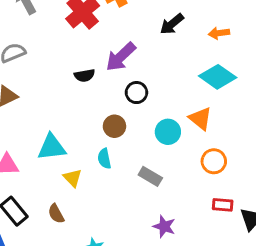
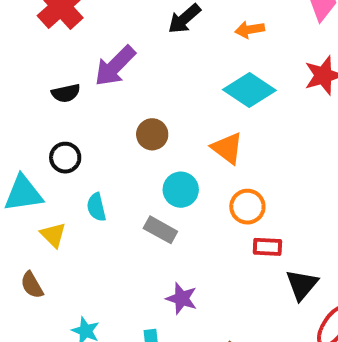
black circle: (136, 93) -> (65, 158), moved
brown circle: (114, 126) -> (152, 134), moved
cyan circle: (168, 132) -> (181, 190), moved
red rectangle: (223, 205) -> (267, 247), moved

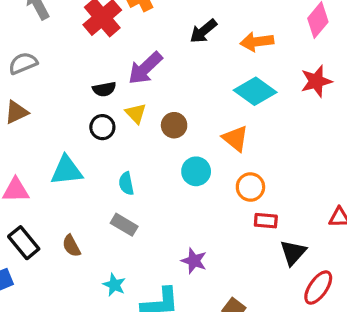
orange arrow: (250, 30) -> (257, 42), size x1.4
black circle: (65, 158) -> (102, 127), moved
gray rectangle: (160, 230) -> (124, 225), moved
yellow triangle: (53, 235) -> (136, 113), moved

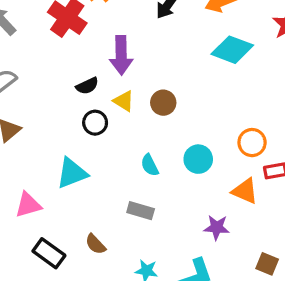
purple arrow: (145, 68) -> (121, 55), turned -33
orange triangle: (235, 138) -> (245, 191), moved
cyan circle: (196, 171) -> (198, 159), moved
cyan semicircle: (126, 184) -> (150, 165), moved

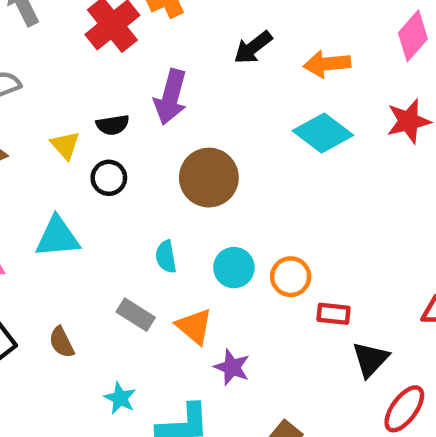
yellow triangle: (124, 101) -> (65, 145), moved
brown circle: (163, 103) -> (209, 178), size x1.6
orange circle: (252, 143) -> (291, 277), moved
orange triangle: (245, 191) -> (194, 326), moved

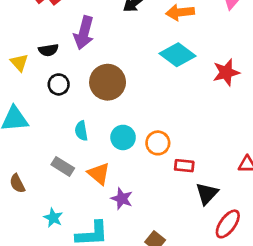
red star: (409, 121) -> (226, 72), moved
black circle: (109, 178) -> (59, 84), moved

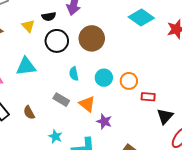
black circle: (59, 84) -> (57, 41), size x1.5

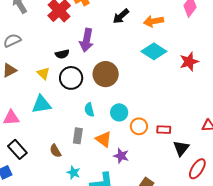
yellow triangle: (28, 26) -> (43, 73), moved
orange circle: (129, 81) -> (139, 126), moved
gray rectangle: (61, 100) -> (78, 136), turned 70
brown semicircle: (29, 113) -> (55, 151), moved

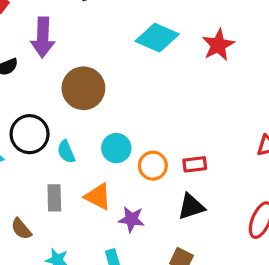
black circle: (71, 78) -> (30, 134), moved
black triangle: (181, 148) -> (191, 207), moved, turned 42

